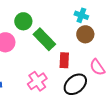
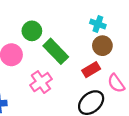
red rectangle: (64, 60) -> (91, 70), moved, turned 56
pink cross: (37, 81) -> (41, 82), moved

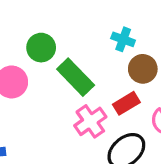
cyan cross: (98, 24) -> (123, 39), moved
pink cross: (41, 82) -> (90, 121), moved

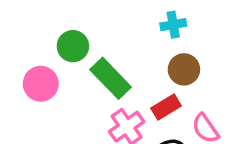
cyan cross: (123, 39) -> (173, 25), moved, turned -30

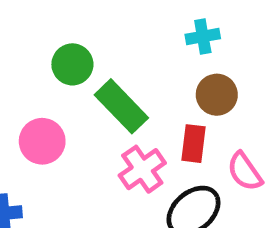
pink circle: (41, 84) -> (42, 141), moved
red rectangle: (166, 107) -> (193, 144), turned -52

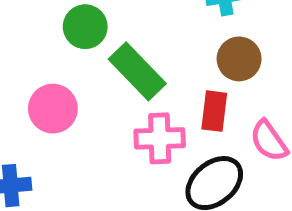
pink cross: (142, 169) -> (160, 138), turned 33

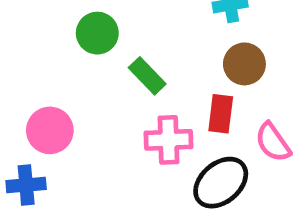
green rectangle: (137, 71) -> (147, 76), size x0.7
pink circle: (53, 109) -> (50, 130), moved

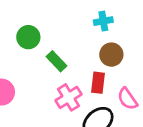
pink cross: (168, 140) -> (68, 97), turned -30

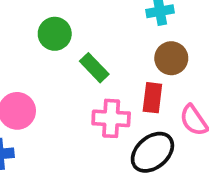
pink cross: (68, 97) -> (111, 118), turned 35

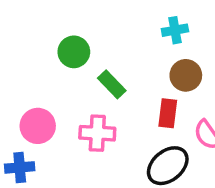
pink cross: (111, 118) -> (97, 133), moved

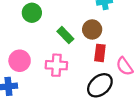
green circle: (74, 52) -> (32, 13), moved
brown circle: (186, 75) -> (92, 29), moved

